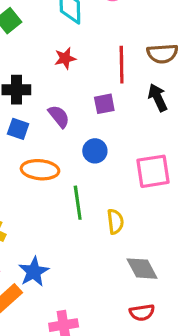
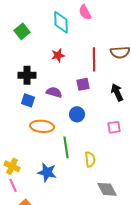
black arrow: (158, 98) -> (117, 92), moved
purple semicircle: (59, 116) -> (54, 92), turned -35
pink square: (153, 171) -> (114, 127), size x0.6
blue star: (34, 272) -> (47, 172), moved, turned -30

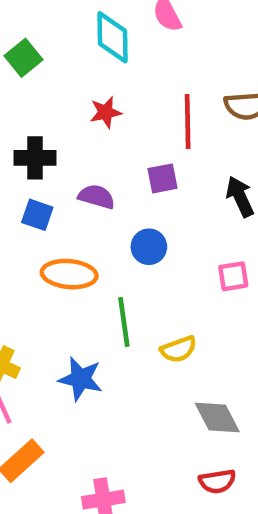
yellow semicircle: (90, 159) -> (178, 349), turned 77

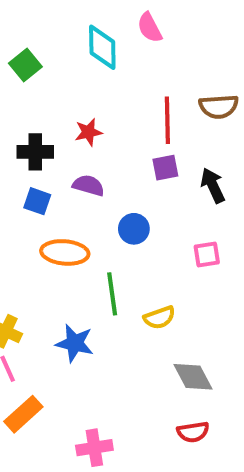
red star: (106, 112) -> (88, 132), moved
purple square: (163, 178) -> (165, 168), moved

